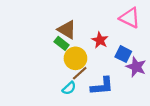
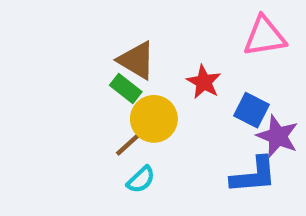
pink triangle: (130, 18) -> (265, 36), turned -35
brown line: (80, 73) -> (130, 143), moved
blue L-shape: (102, 86) -> (254, 175), moved

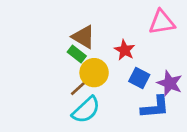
blue square: (252, 110) -> (139, 78), moved
cyan semicircle: (141, 180) -> (86, 110), size x1.6

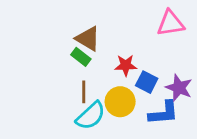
red star: (125, 50) -> (126, 65), moved, turned -30
yellow circle: (94, 73) -> (120, 102), moved
brown line: (79, 87) -> (84, 92), turned -48

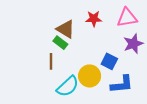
red star: (126, 65) -> (94, 19), moved
purple star: (179, 88) -> (133, 44), moved, turned 30
brown line: (84, 92) -> (51, 61), moved

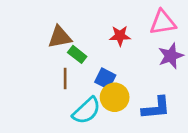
red star: (94, 19) -> (120, 36), moved
brown triangle: (66, 29) -> (60, 37), moved, turned -42
blue square: (109, 61) -> (105, 79), moved

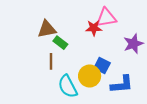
pink triangle: (163, 22) -> (106, 18), moved
blue square: (105, 79) -> (102, 66), moved
cyan semicircle: (87, 111) -> (68, 86), turned 105

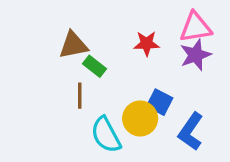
pink triangle: (106, 18) -> (196, 27), moved
purple star: (133, 44) -> (196, 55), moved
blue L-shape: (122, 84) -> (191, 132), turned 130

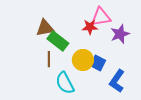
pink triangle: (196, 27) -> (101, 17), moved
green rectangle: (95, 66) -> (58, 41), size x1.5
yellow circle: (140, 118) -> (83, 60), moved

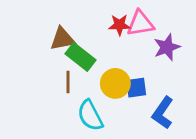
red star: (90, 27) -> (119, 25), moved
blue square: (98, 63) -> (136, 88), turned -35

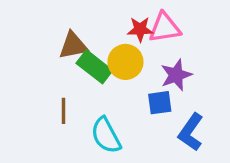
purple star: (167, 47) -> (176, 75), moved
brown line: (68, 82) -> (63, 111), moved
yellow circle: (115, 83) -> (125, 62), moved

